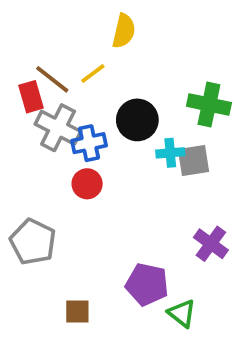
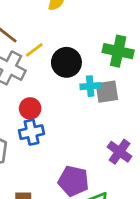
yellow line: (93, 74) -> (34, 50), moved
blue cross: (89, 143) -> (32, 132), moved

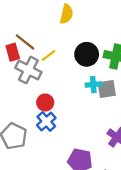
black circle: (66, 62) -> (87, 54), moved
blue cross: (32, 132) -> (46, 122), turned -30

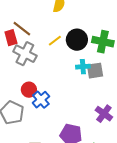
yellow line: (49, 55) -> (55, 41), moved
red circle: (45, 102) -> (29, 90), moved

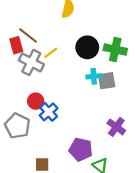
yellow line: (55, 41) -> (51, 53), moved

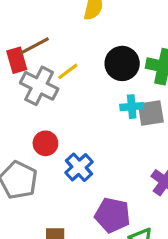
brown line: (28, 36) -> (34, 46), turned -66
blue cross: (49, 112) -> (79, 167), moved

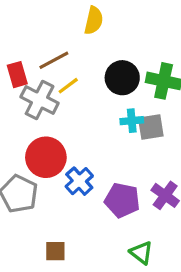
brown line: (34, 46) -> (54, 60), moved
red circle: (45, 143) -> (46, 157), size x1.6
purple pentagon: (113, 215) -> (122, 200), moved

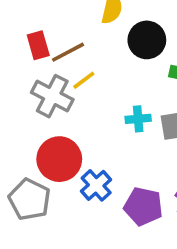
red rectangle: (17, 75) -> (38, 45), moved
black circle: (122, 78) -> (147, 40), moved
cyan cross: (132, 121) -> (138, 119), moved

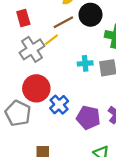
brown line: (68, 52) -> (63, 22), moved
gray cross: (52, 96) -> (32, 49), turned 30

